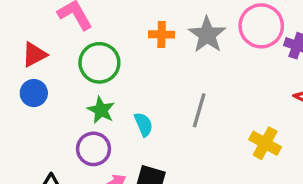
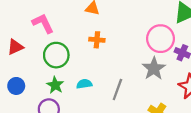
gray star: (207, 35) -> (154, 68), moved
blue circle: (34, 93) -> (16, 86), moved
cyan semicircle: (144, 124) -> (84, 84), moved, turned -80

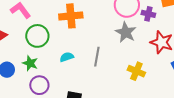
orange cross: (97, 40) -> (71, 16), size x1.6
green star: (55, 85) -> (30, 63), moved

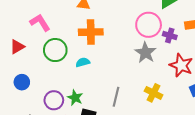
cyan semicircle: (67, 57) -> (83, 62), moved
gray line: (97, 57) -> (116, 97), moved
green star: (30, 63) -> (75, 98), moved

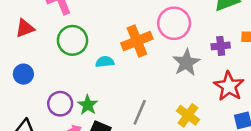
pink circle: (149, 25) -> (174, 23), moved
orange cross: (91, 32) -> (137, 41), moved, turned -30
purple cross: (170, 35) -> (221, 46), turned -32

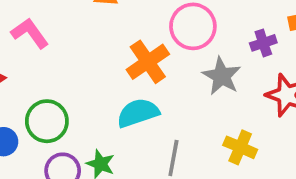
green circle: (72, 40) -> (47, 121), moved
cyan semicircle: (105, 62) -> (138, 113), moved, size x1.6

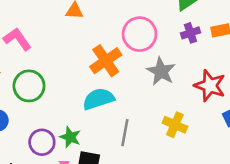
purple cross: (263, 43) -> (190, 33), moved
green circle: (47, 121) -> (29, 86), moved

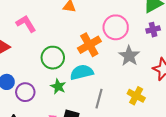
green circle: (29, 86) -> (53, 58), moved
green star: (70, 137) -> (58, 86), moved
purple circle: (42, 142) -> (25, 92), moved

